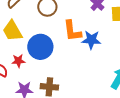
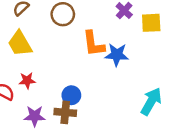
blue circle: (40, 47) -> (71, 95), moved, size x0.6

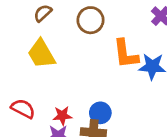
red star: (27, 80) -> (62, 116), moved

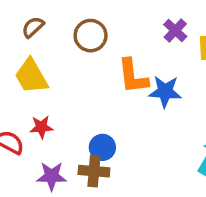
red star: (62, 116) -> (41, 127), moved

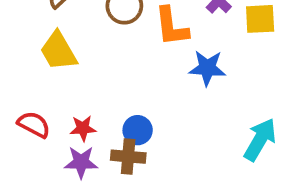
orange L-shape: (133, 76) -> (171, 27), moved
red star: (41, 127) -> (83, 128), moved

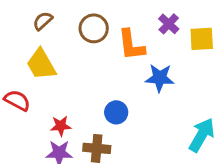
red semicircle: (34, 125) -> (17, 100), moved
blue circle: (138, 130) -> (116, 112), moved

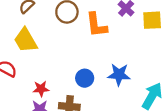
blue star: (160, 78) -> (119, 75), moved

